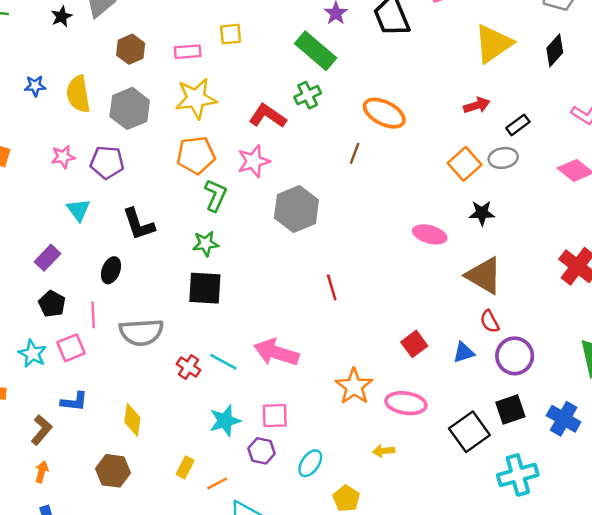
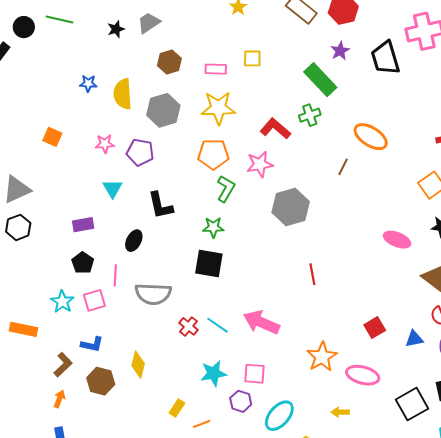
purple rectangle: (48, 258) -> (83, 225), turned 30
cyan ellipse: (310, 463) -> (279, 416), size x1.4
brown hexagon: (113, 471) -> (101, 381), moved

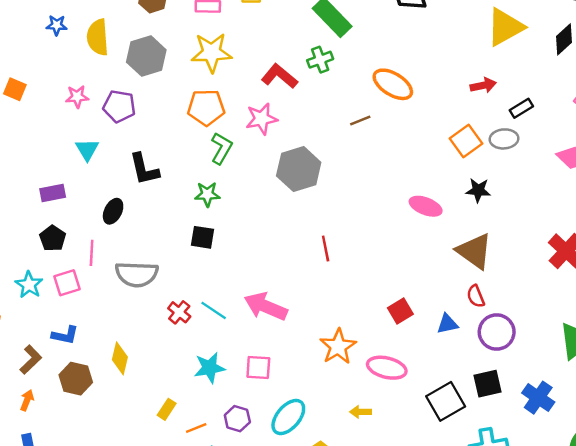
brown line: (343, 167) -> (360, 121), turned 42
black square: (209, 263) -> (202, 237), size x0.7
purple hexagon: (241, 401) -> (237, 419), moved

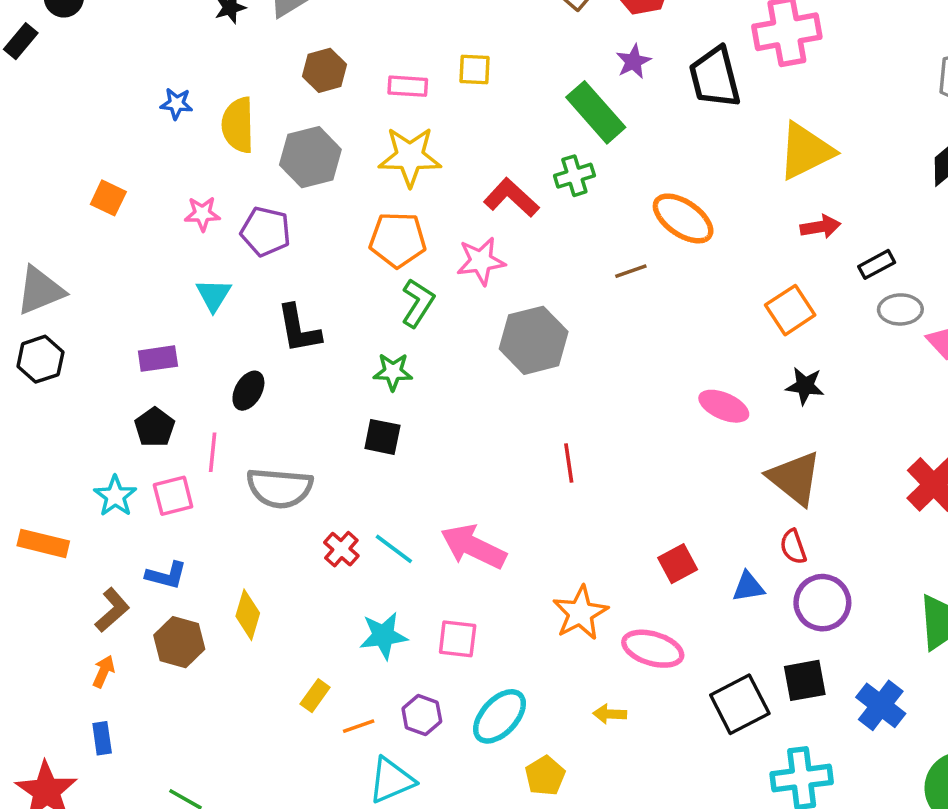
yellow triangle: (505, 27) -> (806, 151), moved
gray ellipse: (504, 139) -> (900, 309), moved

